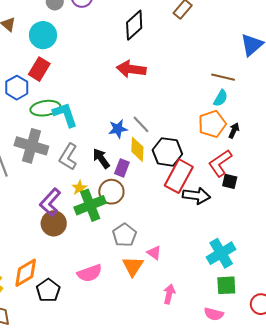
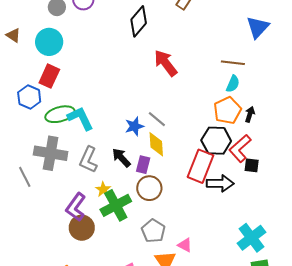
red arrow: (131, 69) -> (166, 63), moved, turned 52
black hexagon: (167, 152) -> (216, 141), moved
brown circle: (111, 192) -> (149, 188), moved

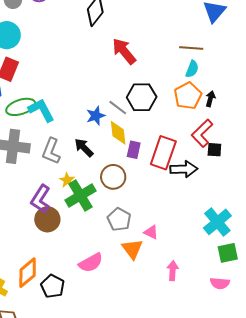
black hexagon: (216, 141) -> (142, 97), moved
purple rectangle: (143, 165) -> (134, 150), moved

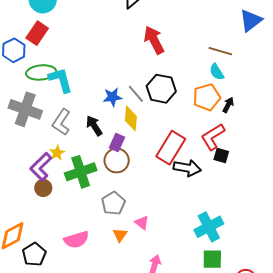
cyan semicircle: (192, 69) -> (217, 72), turned 114
purple rectangle: (134, 150) -> (117, 142), moved
yellow star: (67, 180) -> (57, 153), moved
brown circle: (47, 219) -> (43, 188), size x0.7
orange triangle: (132, 249) -> (120, 235), size x0.7

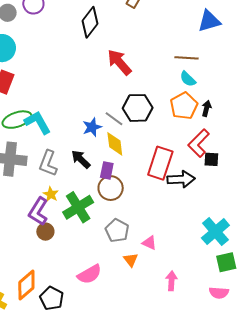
blue triangle: (251, 20) -> (209, 21), turned 35

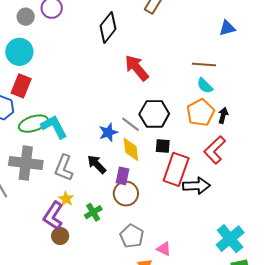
blue triangle: (209, 21) -> (227, 28), size x0.7
black square: (211, 159) -> (163, 146), moved
green cross: (78, 207) -> (93, 212), size x0.6

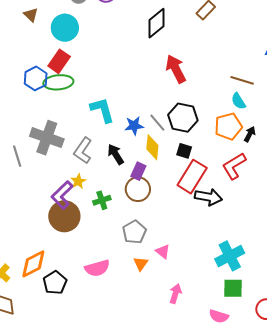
green ellipse: (33, 124) -> (58, 82), moved
cyan L-shape: (54, 127) -> (102, 110), moved
brown circle: (60, 236) -> (64, 216), size x1.8

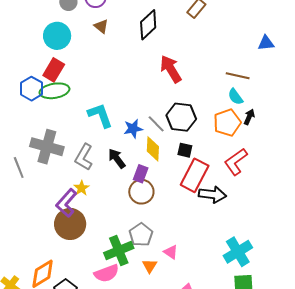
brown triangle: (31, 15) -> (101, 26), moved
black arrow: (250, 134) -> (249, 117), moved
green cross: (102, 200) -> (119, 250), moved, size x1.6

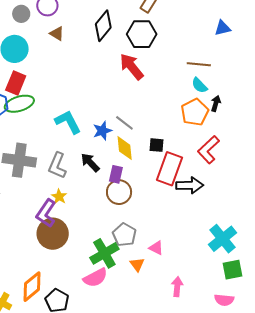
black hexagon: (181, 117) -> (142, 34), moved

